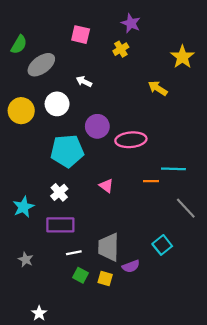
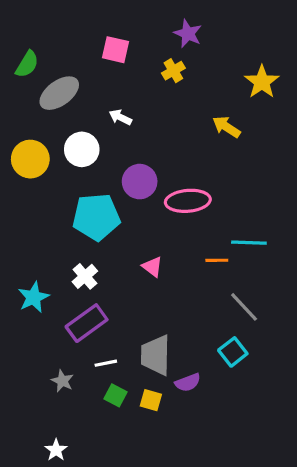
gray line: (186, 208) -> (244, 307), moved
purple rectangle: (60, 225) -> (87, 323), turned -36
gray star: (26, 260) -> (62, 381), moved

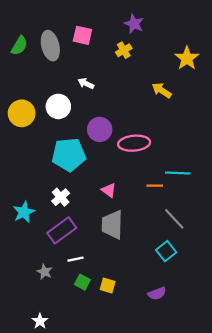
gray ellipse: (59, 93) -> (50, 46), moved, turned -68
gray trapezoid: (156, 355) -> (112, 225), moved
purple semicircle: (188, 383) -> (157, 294), moved

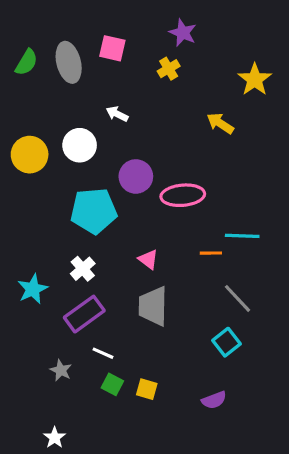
white line: (76, 259) -> (103, 353), turned 35

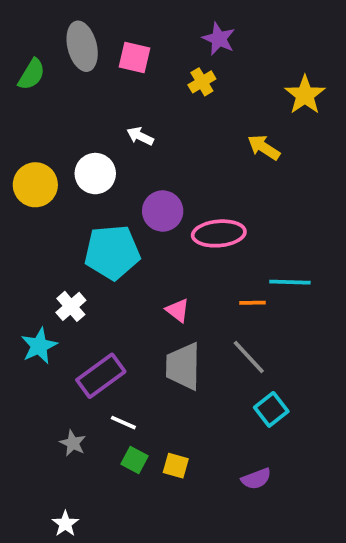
gray ellipse: (69, 62) -> (82, 46), moved
white cross: (83, 269) -> (71, 306), moved
gray line: (237, 298) -> (249, 357), moved

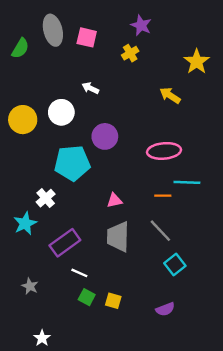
pink ellipse: (219, 233) -> (164, 151), moved
pink triangle: (178, 310) -> (114, 200), turned -49
gray star: (73, 443) -> (30, 286), moved

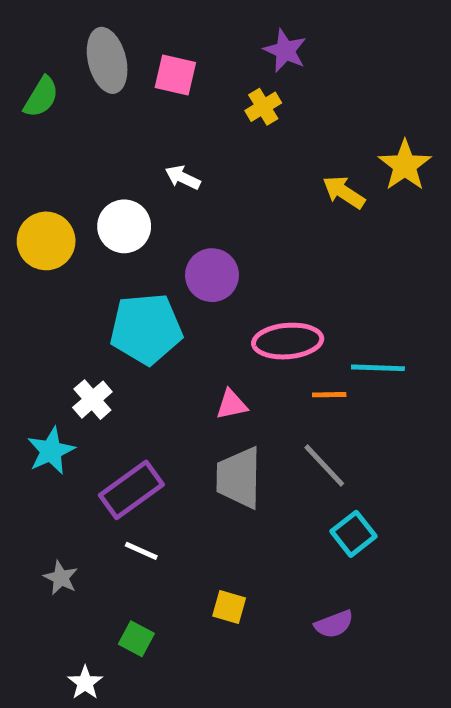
yellow star: (197, 62) -> (405, 165), moved
pink ellipse: (164, 151) -> (288, 341), moved
white line: (79, 273) -> (141, 551), moved
green square: (87, 297) -> (136, 639), moved

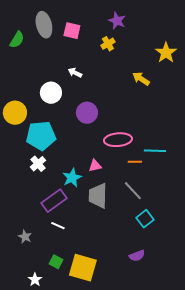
yellow star: (405, 165) -> (166, 53), moved
yellow circle: (46, 241) -> (15, 113), moved
cyan pentagon: (146, 329) -> (41, 136), moved
cyan star: (51, 451) -> (72, 178), moved
yellow square: (229, 607) -> (83, 268), moved, size x2.0

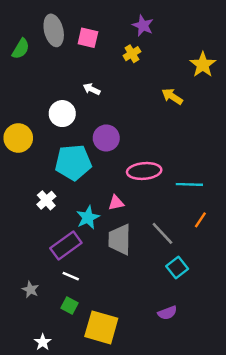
cyan pentagon: (41, 136) -> (73, 162), moved
orange line: (135, 162) -> (200, 220), moved, turned -56
green square: (56, 262) -> (70, 305), moved

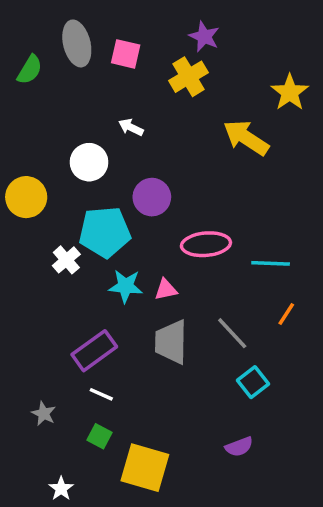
yellow cross: (132, 54) -> (189, 77), size x1.5
yellow arrow: (172, 96) -> (246, 138), size x1.5
white cross: (46, 200) -> (66, 260), moved
cyan star: (88, 217) -> (126, 286), moved, turned 30

